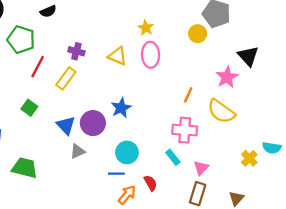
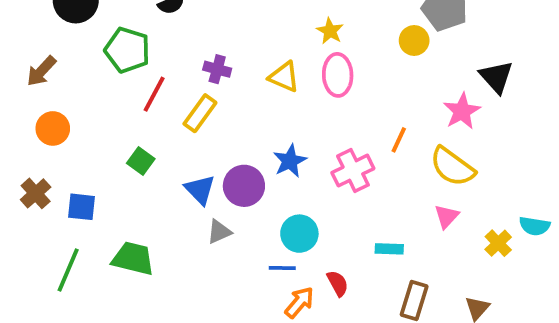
pink cross: (185, 130) -> (353, 171), moved, turned -30
cyan rectangle: (173, 157) -> (389, 249), moved, turned -49
pink triangle: (201, 168) -> (447, 216), moved

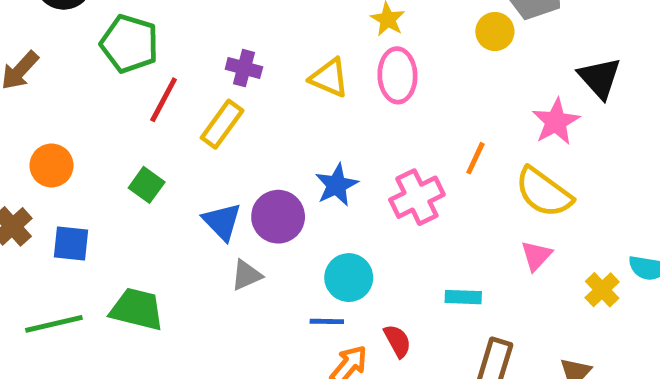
orange circle: (53, 128) -> (52, 166), moved
green line: (68, 270) -> (54, 324), turned 54

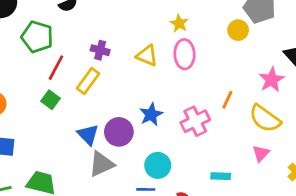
green square: (147, 185) -> (51, 100), moved
gray triangle: (246, 275) -> (101, 164), size x1.5

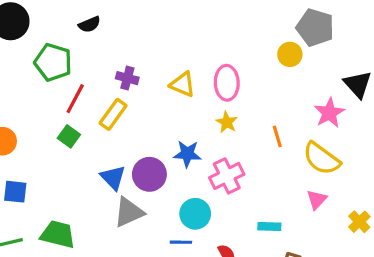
yellow star: (179, 23) -> (227, 122), moved
orange line: (227, 100) -> (277, 136), turned -42
blue star: (151, 114) -> (187, 154), turned 30
pink cross: (195, 121) -> (227, 176), moved

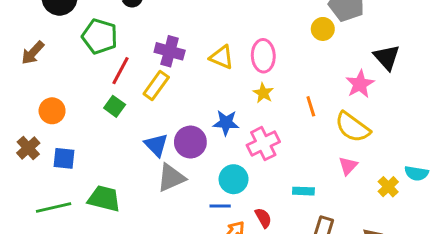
purple cross: (127, 78) -> (170, 51), size x1.4

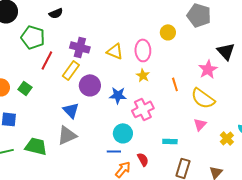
yellow circle: (323, 29) -> (168, 32), moved
green square: (115, 106) -> (25, 88), moved
purple circle: (190, 142) -> (90, 85), moved
gray triangle: (171, 178) -> (67, 135), moved

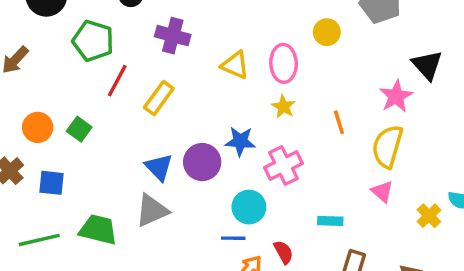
purple cross: (80, 47) -> (173, 36), moved
purple circle: (90, 85) -> (202, 162), moved
yellow semicircle: (203, 98) -> (387, 146), turned 70
pink triangle: (200, 124) -> (382, 191), turned -32

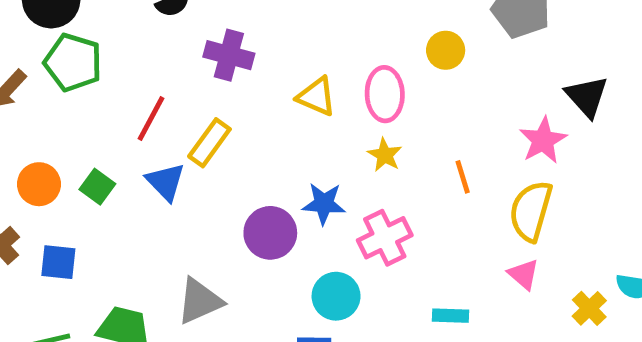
green pentagon: (93, 41) -> (73, 62), moved
blue triangle: (159, 167) -> (166, 182), moved

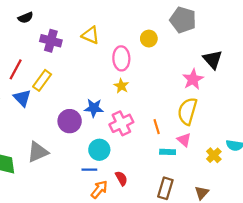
yellow triangle: (317, 97) -> (91, 35), moved
orange line: (463, 177) -> (157, 127), moved
cyan rectangle: (450, 316) -> (168, 152), moved

